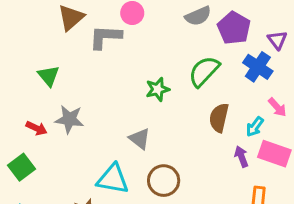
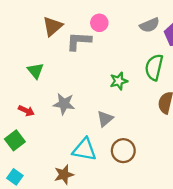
green semicircle: (204, 71) -> (154, 67), turned -30
gray star: (69, 119) -> (64, 104), moved
gray triangle: (140, 139) -> (105, 119), turned 42

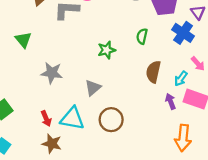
green semicircle: (154, 67) -> (142, 36), size x0.6
red arrow: (26, 111) -> (46, 119), moved, turned 42
brown star: (64, 175) -> (52, 144), turned 30

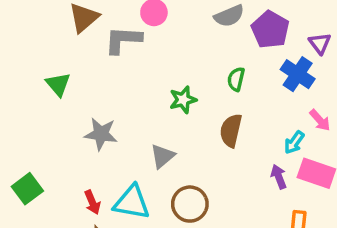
brown semicircle: (153, 72) -> (231, 130), moved

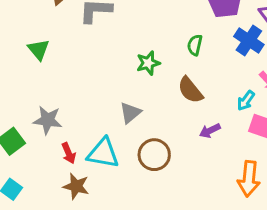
brown semicircle: (231, 130) -> (190, 90), turned -52
gray star: (101, 134) -> (48, 120), moved
purple arrow: (279, 177) -> (210, 131), moved, turned -95

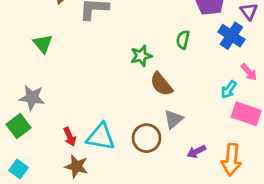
brown semicircle: (190, 90) -> (161, 84), moved
gray triangle: (130, 113) -> (173, 119), moved
gray star: (48, 120) -> (32, 98), moved
purple arrow: (210, 131) -> (196, 152), moved

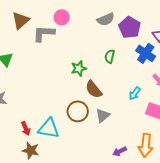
cyan arrow: (229, 90) -> (135, 93), moved
brown circle: (147, 138) -> (78, 111), moved
purple arrow: (196, 152) -> (120, 151), moved

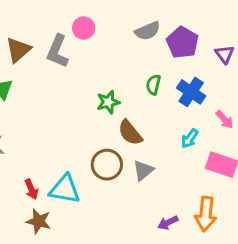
brown triangle: (21, 20) -> (18, 50), moved
gray L-shape: (44, 33) -> (57, 51), turned -70
blue cross: (146, 53) -> (191, 92), moved

